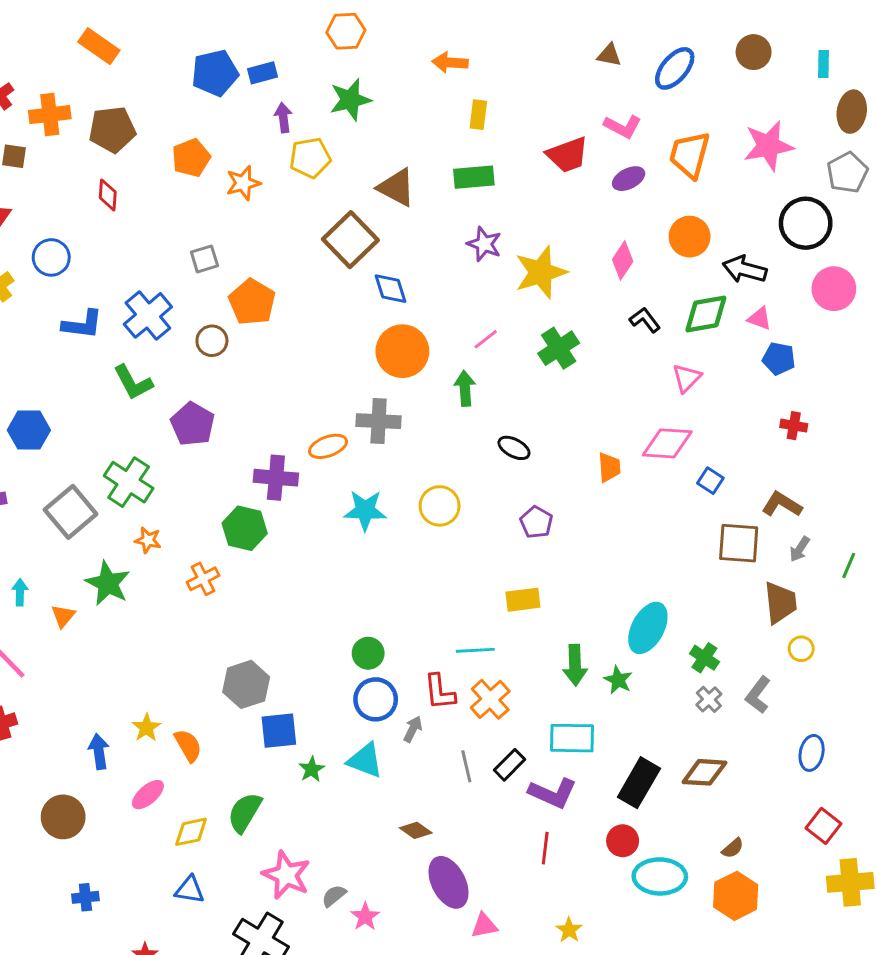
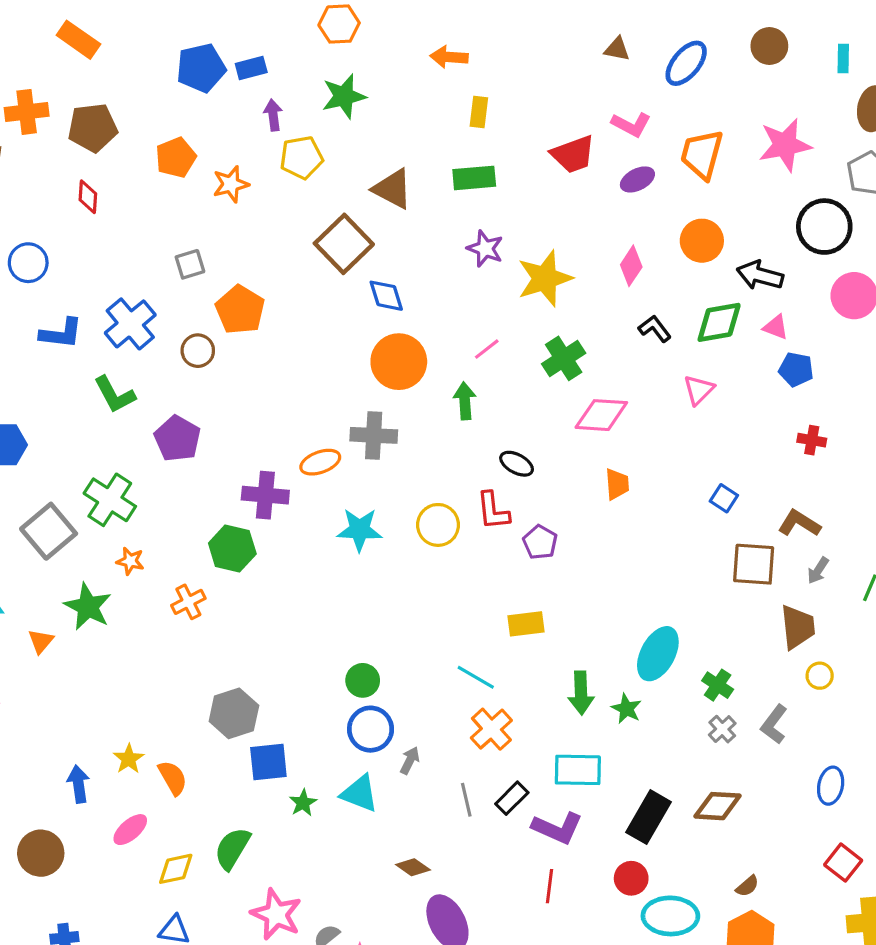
pink diamond: (667, 443) -> (601, 415), moved
cyan line: (475, 650) -> (476, 677), turned 33
red L-shape: (440, 692) -> (493, 511), moved

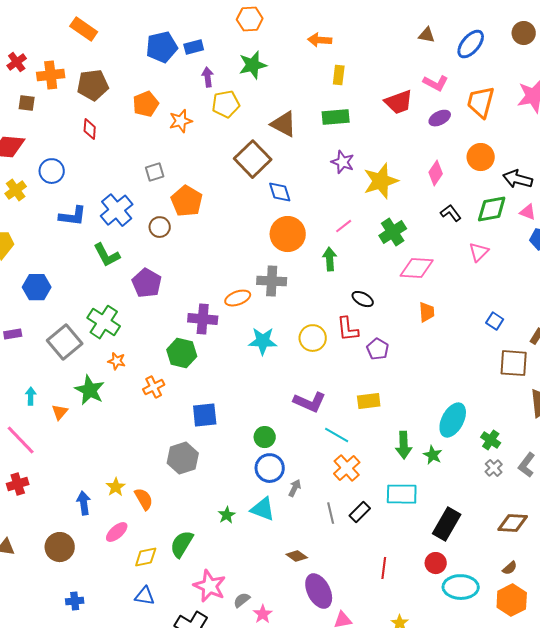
blue square: (268, 762) -> (205, 415), moved
brown diamond: (718, 806) -> (513, 523), moved
purple L-shape: (557, 828) -> (310, 402), moved

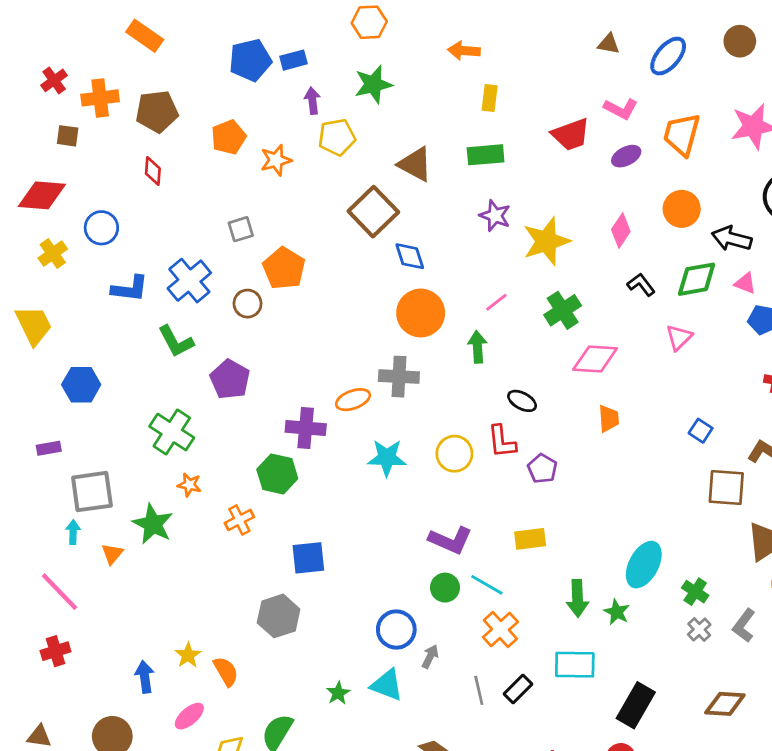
gray square: (65, 342) -> (92, 492), moved, turned 32
green circle: (265, 437) -> (445, 588), moved

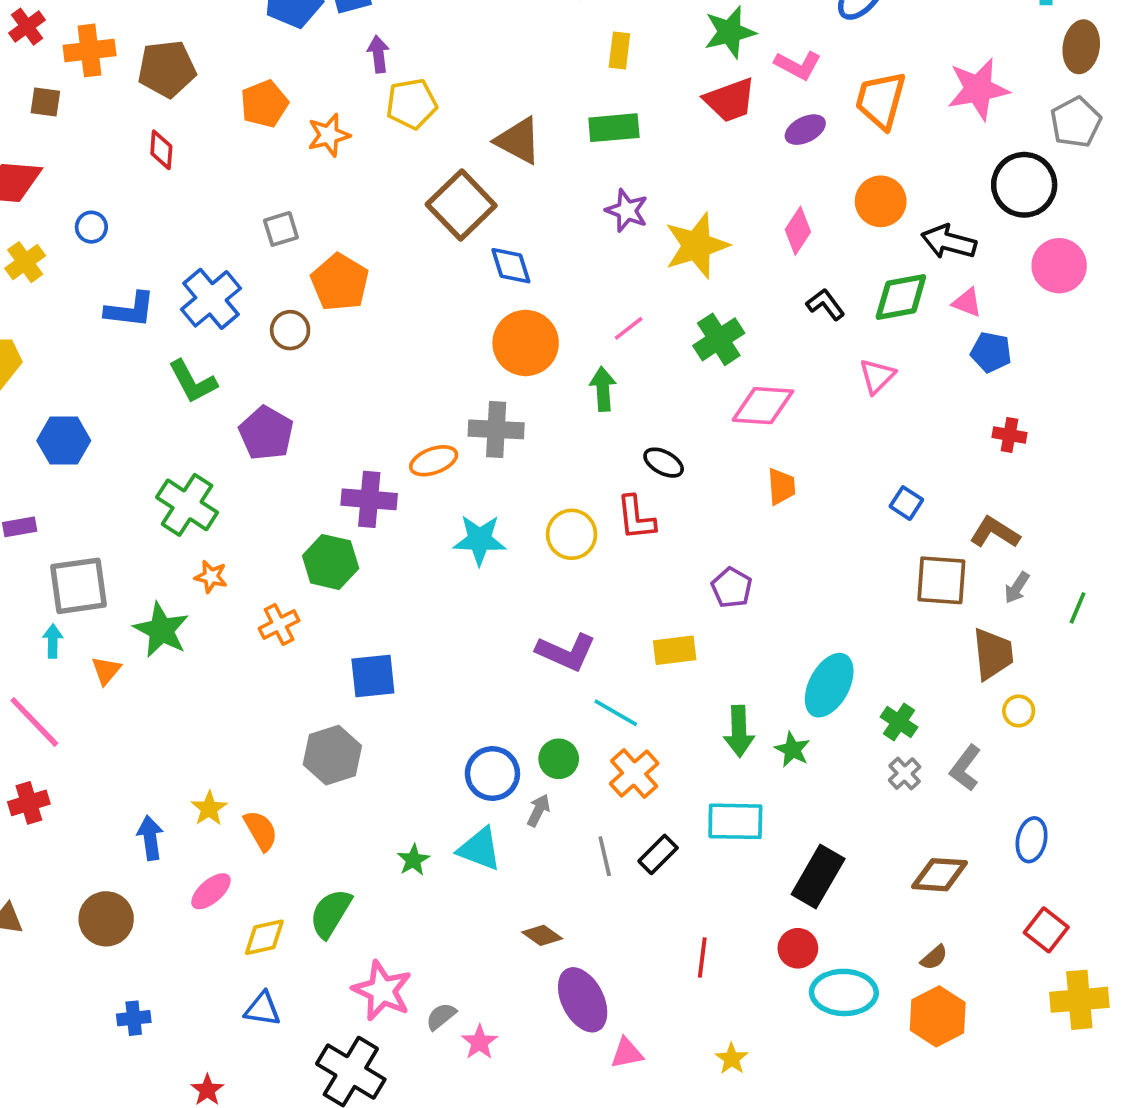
green star: (373, 84) -> (730, 32), moved
blue circle: (101, 228) -> (91, 227), size x0.7
purple pentagon: (542, 469) -> (732, 588), moved
green circle: (445, 588) -> (559, 759), moved

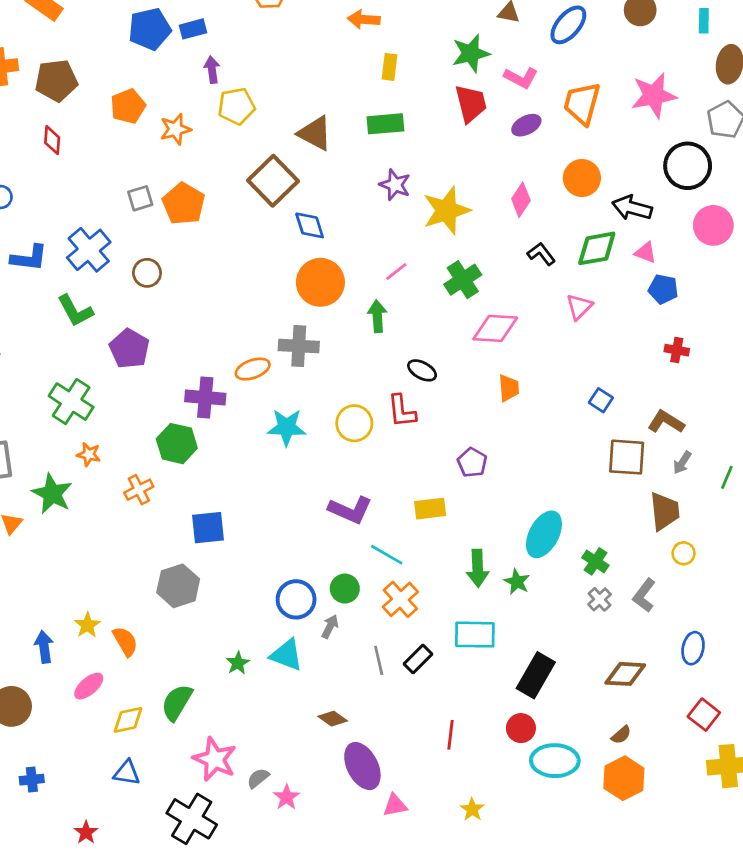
red trapezoid: (730, 100) -> (471, 103), turned -84
orange pentagon: (340, 282) -> (184, 204), moved

